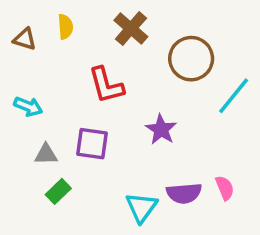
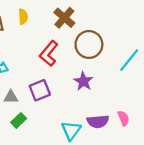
brown circle: (191, 59) -> (89, 44), moved
red L-shape: (106, 85) -> (49, 53), turned 55
purple square: (92, 144) -> (40, 90), turned -30

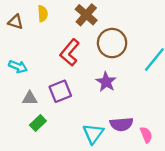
pink semicircle: (124, 118) -> (146, 135), moved

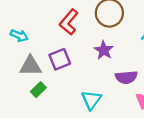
gray triangle: (30, 98) -> (30, 66), size x1.5
purple semicircle: (121, 124) -> (126, 77), moved

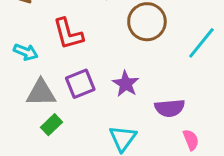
red L-shape: (69, 22) -> (68, 34), moved, turned -55
purple star: (104, 50) -> (126, 84), moved

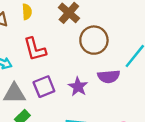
purple semicircle: (170, 108) -> (109, 76), moved

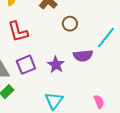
brown circle: (94, 40) -> (70, 24), size x0.6

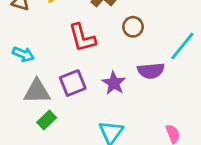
red L-shape: (18, 32) -> (82, 38), moved

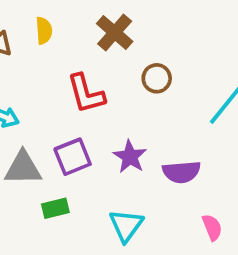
purple semicircle: (151, 71) -> (182, 172), moved
green rectangle: (47, 120) -> (55, 208), moved, turned 30

